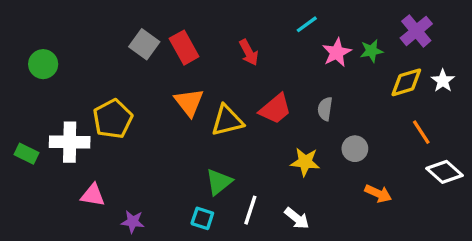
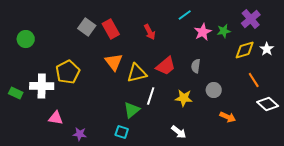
white line: (250, 210) -> (151, 96), moved

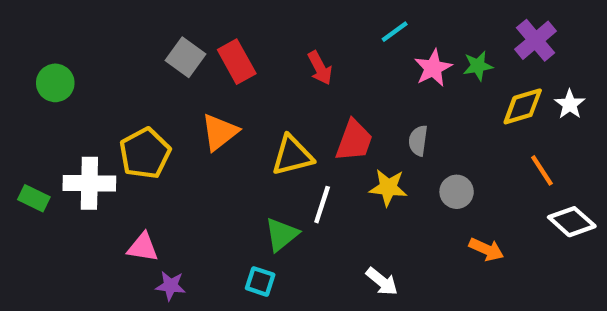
orange triangle: (114, 62) -> (220, 132), moved, turned 30
red trapezoid: (166, 66) -> (354, 141), turned -30
yellow star: (184, 98) -> (388, 188), moved
pink triangle: (56, 118) -> (143, 247), moved

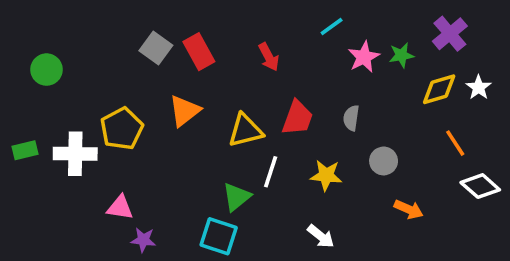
yellow star: (388, 188) -> (326, 175), moved
green rectangle: (34, 198) -> (25, 150), moved, turned -40
cyan square: (260, 281) -> (219, 236), size x1.5

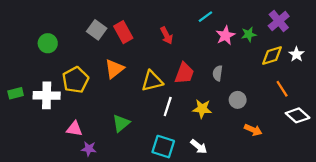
green circle: (46, 70) -> (48, 43), moved
green triangle: (237, 197) -> (121, 123), moved
cyan square: (219, 236) -> (163, 147), moved

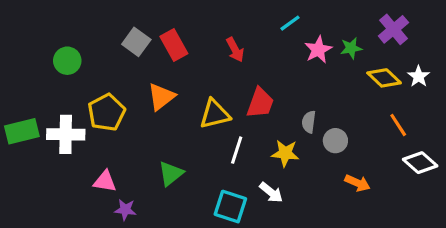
yellow diamond: (272, 55) -> (384, 78), turned 60
gray semicircle: (218, 73) -> (309, 122), moved
green rectangle: (16, 93) -> (22, 131), size x1.5
white arrow: (199, 147) -> (271, 192), moved

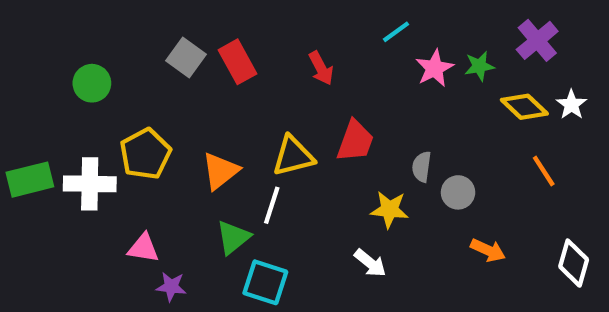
orange triangle: (161, 97) -> (220, 171), moved
white line: (237, 150) -> (272, 205), moved
white diamond: (420, 163) -> (574, 263), moved, turned 64
cyan square: (230, 207) -> (265, 282), moved

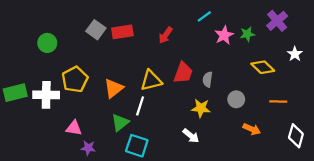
red rectangle: (237, 62) -> (122, 32), turned -70
red arrow: (321, 68) -> (166, 35), turned 63
yellow diamond: (524, 107) -> (263, 67), moved
gray semicircle: (422, 167) -> (207, 79), moved
orange line: (544, 171) -> (278, 101), moved, turned -56

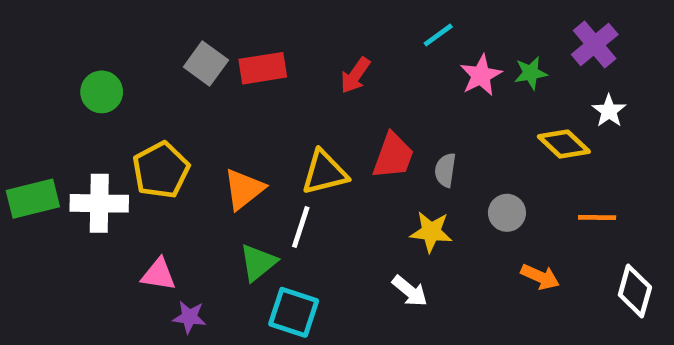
white star: (295, 54) -> (609, 111), moved

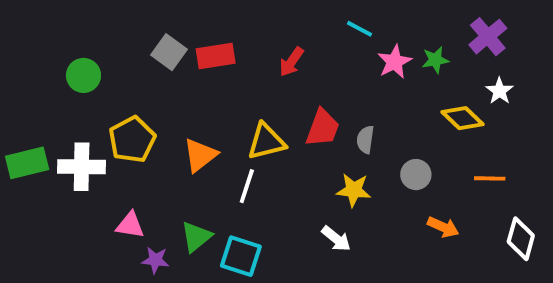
cyan line: (438, 35) -> (359, 29), turned 64
green triangle: (258, 263) -> (196, 237), moved

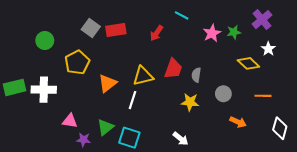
cyan line: (359, 29) -> (182, 15), moved
yellow pentagon: (132, 140) -> (77, 62), moved
white arrow: (336, 239) -> (181, 139), moved

